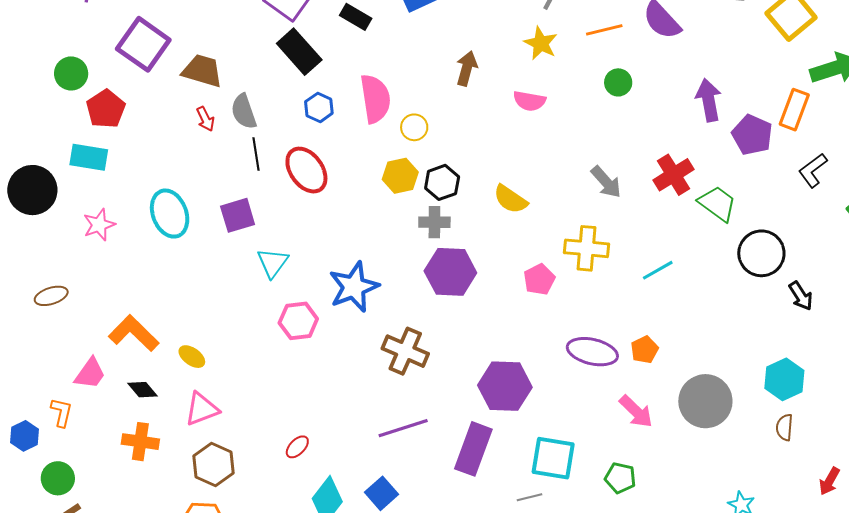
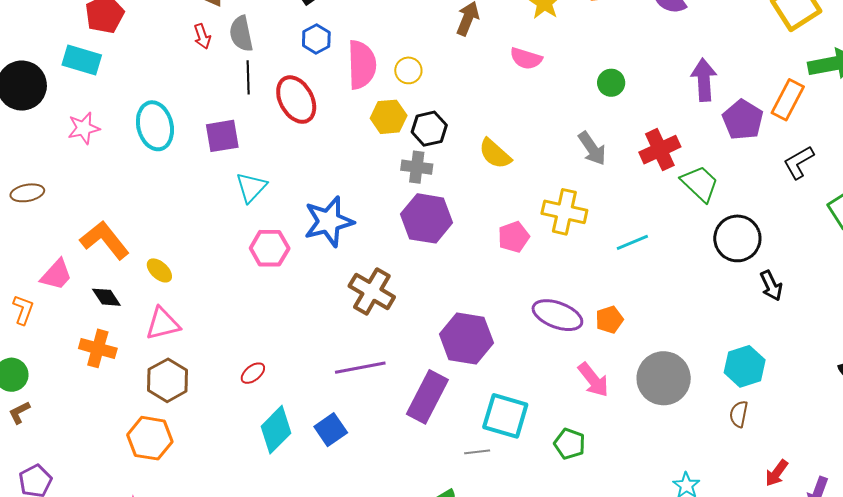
green circle: (618, 82) -> (611, 83), moved
pink semicircle: (375, 99) -> (362, 65), moved

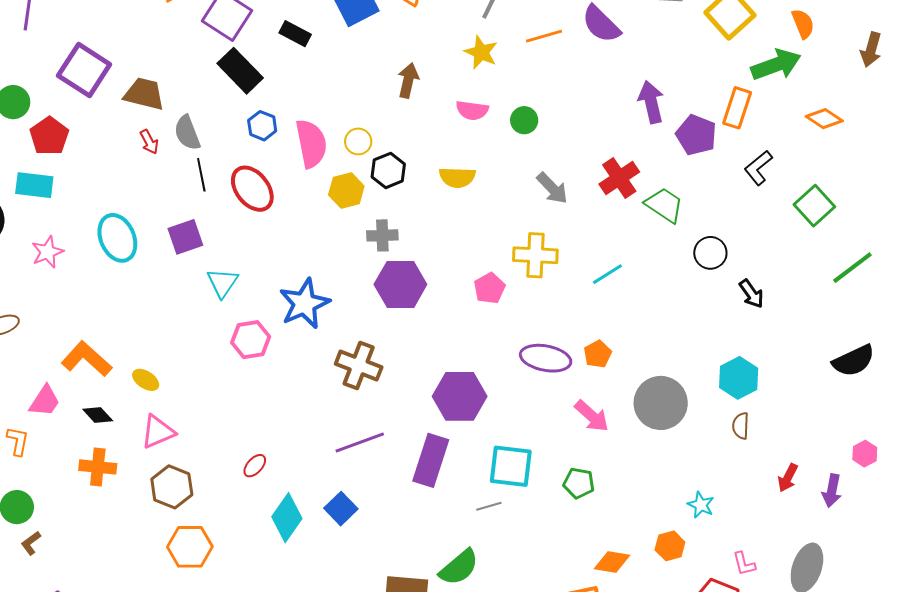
green circle: (611, 83) -> (524, 120), moved
black hexagon: (429, 129) -> (388, 170), moved
yellow semicircle: (495, 154) -> (457, 177), moved, turned -30
black circle: (737, 238) -> (710, 253), size x0.7
orange hexagon: (150, 438) -> (190, 547), moved

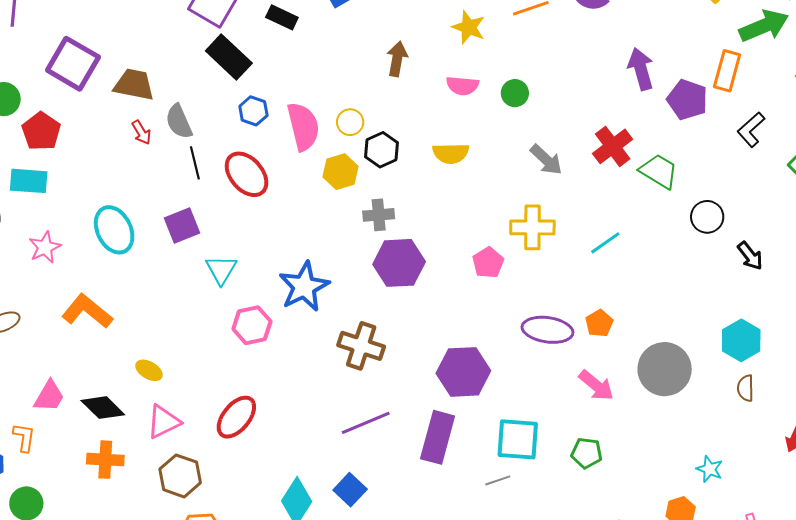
orange L-shape: (87, 359) -> (87, 311), moved
black diamond: (98, 415) -> (103, 408), size x1.4
red ellipse: (255, 466) -> (236, 417), moved, size x1.8

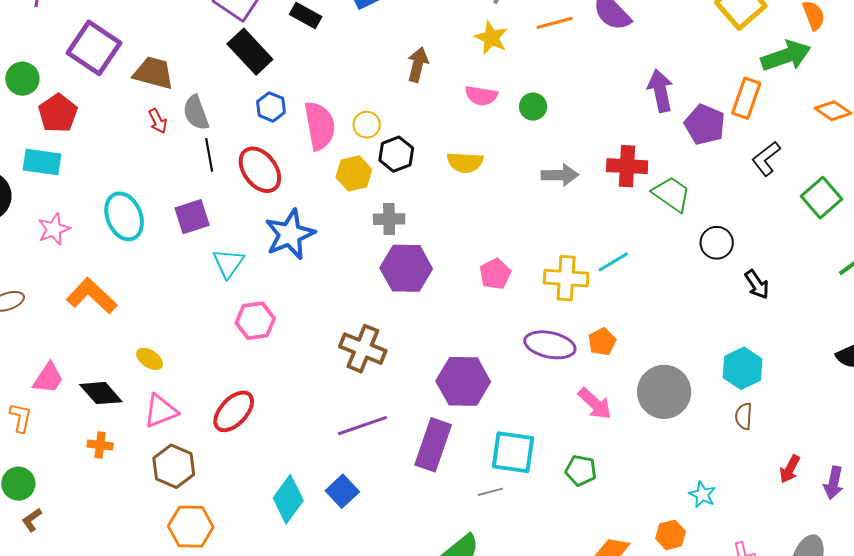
red cross: (613, 146) -> (627, 166), turned 36
gray arrow: (546, 160) -> (560, 175), turned -48
yellow cross: (532, 227) -> (566, 278), moved
blue star: (304, 287) -> (290, 234), moved
orange cross: (105, 460) -> (100, 445), size x0.7

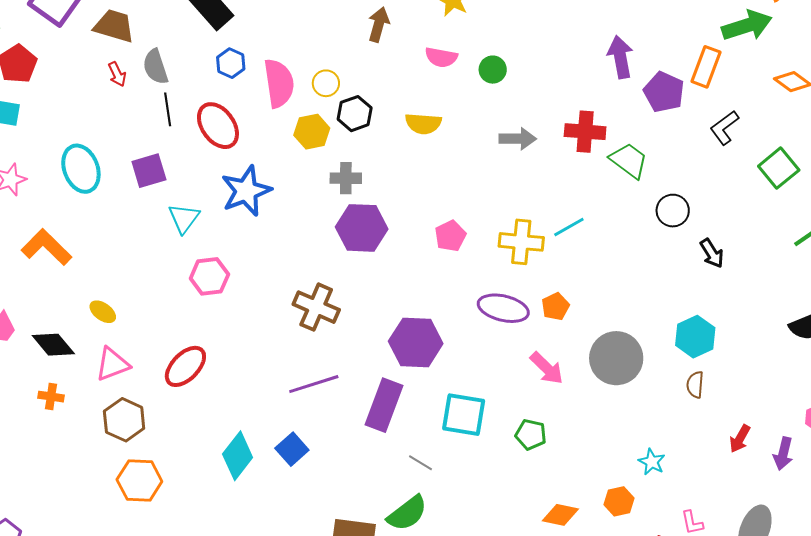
gray line: (490, 492) -> (420, 463), moved, turned 45

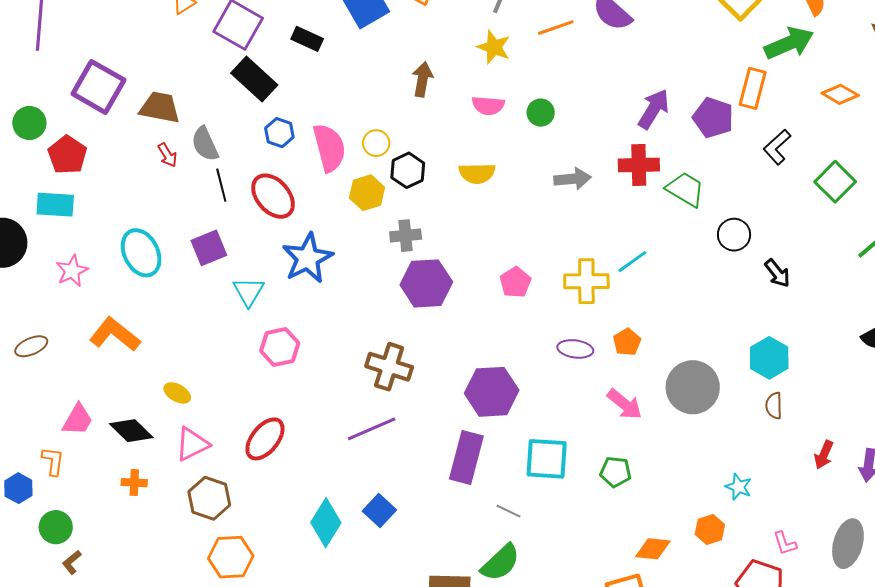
purple arrow: (620, 57) -> (654, 109), moved, turned 48
purple ellipse: (503, 308) -> (575, 349), size x0.7
purple line: (314, 384) -> (372, 429), moved

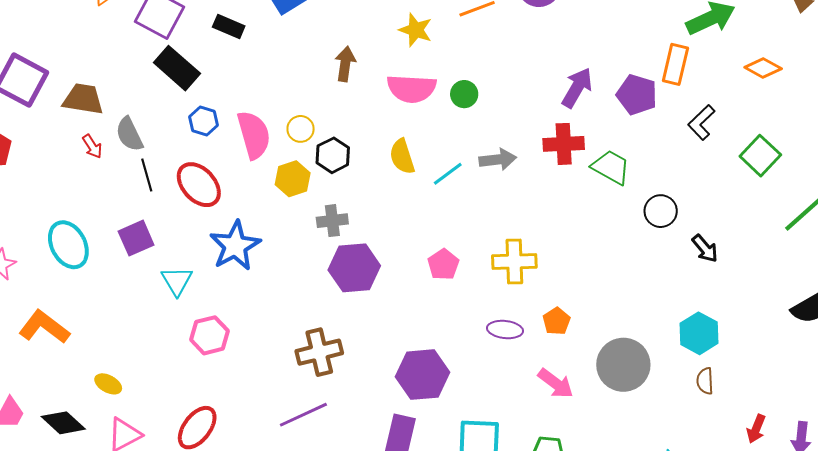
pink semicircle: (488, 106) -> (412, 88), size x1.5
yellow semicircle: (477, 173) -> (402, 157), turned 75
cyan line: (632, 262) -> (448, 174), moved
brown cross: (389, 367) -> (319, 352), turned -30

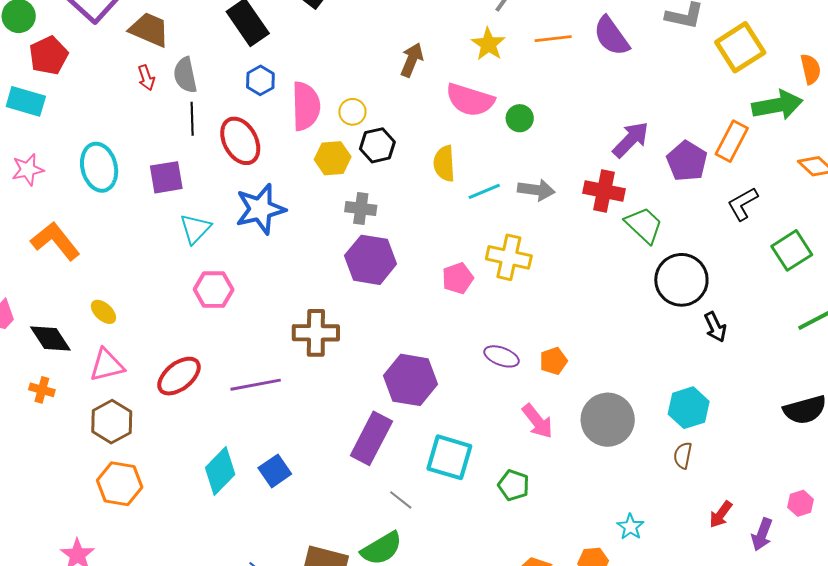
black circle: (661, 211) -> (681, 280), size x1.6
yellow cross: (514, 261) -> (509, 257), moved
purple line: (303, 415) -> (256, 385), moved

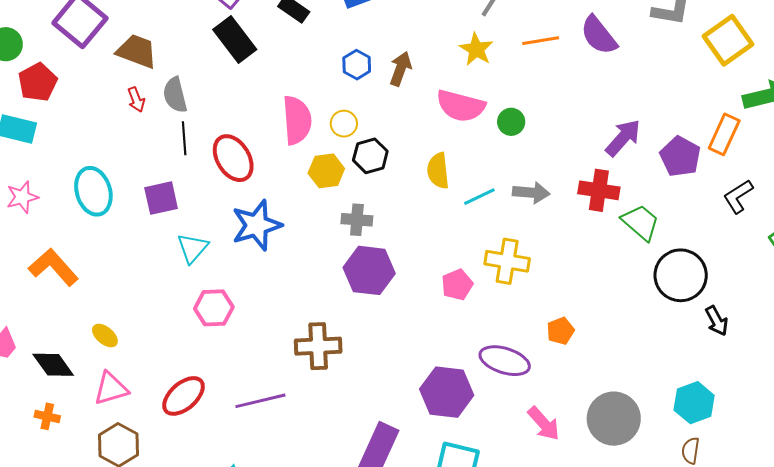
blue hexagon: (260, 80) -> (357, 65), moved
purple ellipse: (502, 356) -> (505, 361), size x1.4
orange pentagon: (553, 361) -> (560, 331), moved
purple hexagon: (410, 380) -> (447, 392), moved

